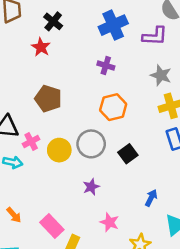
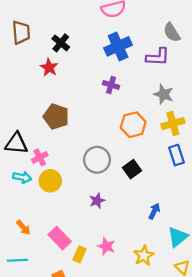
orange hexagon: (113, 107) -> (133, 125), moved
yellow circle: (59, 150) -> (50, 181), moved
pink star: (109, 222) -> (106, 246), moved

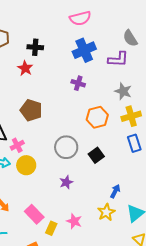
black cross: (61, 43) -> (35, 47), turned -35
yellow star: (144, 256) -> (106, 212), moved

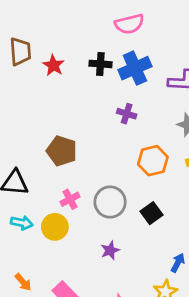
black cross: (35, 47) -> (100, 64), moved
red star: (25, 68) -> (53, 65), moved
pink cross: (17, 145) -> (70, 199), moved

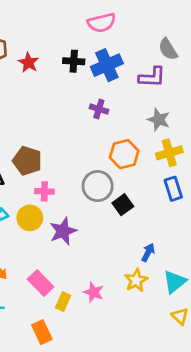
brown pentagon: (62, 151) -> (27, 161), moved
pink cross: (70, 199) -> (44, 191), turned 30
gray circle: (110, 202) -> (98, 186), moved
purple star: (110, 250) -> (63, 231), moved, size x1.5

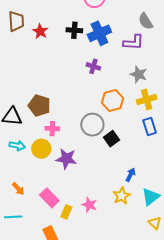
purple star: (63, 231) -> (66, 159), turned 30

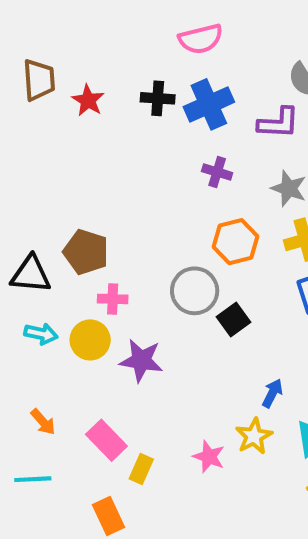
purple cross: (93, 66) -> (217, 172), moved
pink star: (89, 205) -> (209, 457), moved

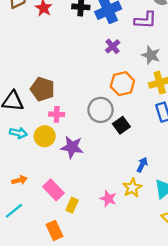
purple cross: (217, 172) -> (113, 46), turned 32
orange arrow: (43, 422) -> (19, 180), turned -64
cyan line: (33, 479) -> (14, 211), turned -36

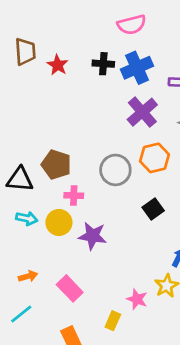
purple cross: (113, 46) -> (142, 112), size x1.6
gray circle: (101, 110) -> (115, 170), moved
yellow rectangle: (72, 205) -> (113, 321), moved

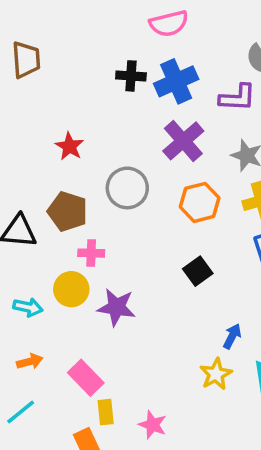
red star: (58, 65) -> (69, 146), moved
gray circle: (115, 170) -> (127, 188), moved
cyan arrow: (27, 218) -> (28, 307), moved
pink star: (137, 299) -> (153, 425), moved
yellow rectangle: (113, 321) -> (106, 412), moved, turned -30

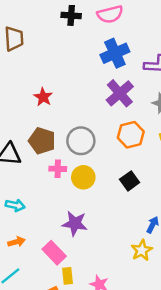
black cross: (131, 76) -> (71, 15), moved
gray circle: (127, 188) -> (81, 141), moved
yellow circle: (71, 289) -> (83, 177), moved
purple star: (116, 307) -> (75, 224), moved

